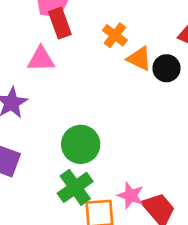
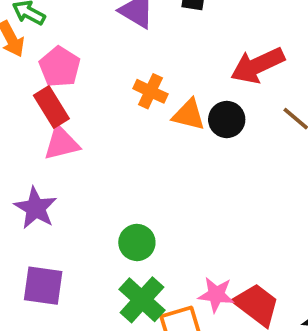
red rectangle: (60, 23) -> (51, 107), moved
green circle: (81, 144) -> (137, 242), size x0.7

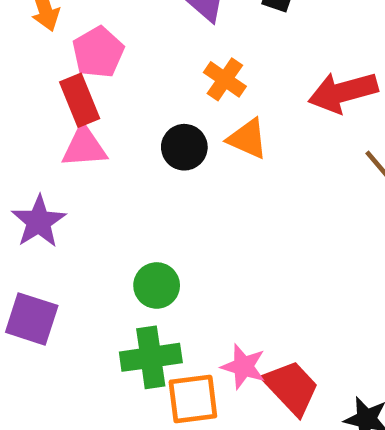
orange cross: (150, 91) -> (225, 79), moved
black circle: (227, 119) -> (184, 147), moved
green cross: (142, 300) -> (151, 357), turned 30

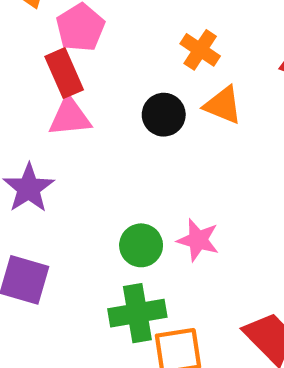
pink star: (243, 367) -> (198, 240), moved

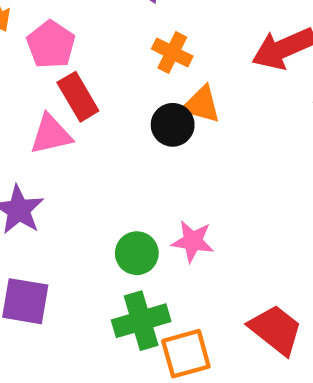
red rectangle: (64, 73) -> (78, 97), moved
black circle: (164, 115) -> (173, 125), moved

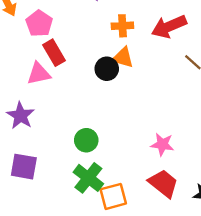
orange cross: (172, 53) -> (122, 26), moved, turned -30
pink star: (193, 241) -> (162, 144), moved
green cross: (141, 321) -> (88, 178), turned -36

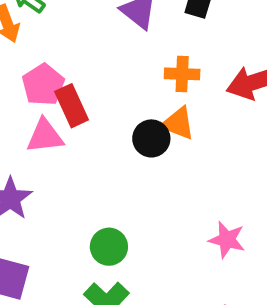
pink pentagon: (39, 23) -> (43, 85), moved
pink star: (162, 144) -> (227, 240), moved

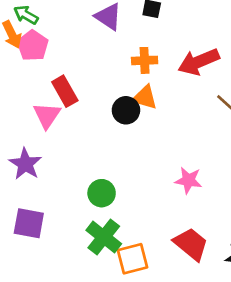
pink pentagon: (43, 85) -> (33, 46), moved
pink triangle: (45, 136) -> (47, 115), turned -44

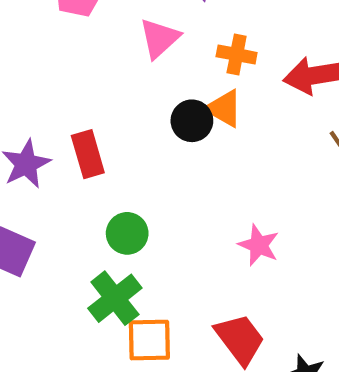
red rectangle: (65, 91) -> (88, 154), moved
pink triangle: (47, 115) -> (159, 38), moved

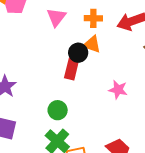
red rectangle: (88, 154) -> (72, 69), moved, turned 40
pink star: (259, 245) -> (118, 90), moved

